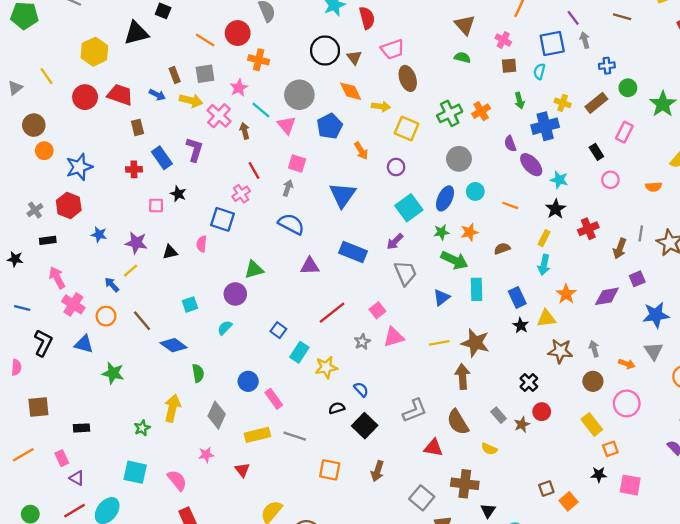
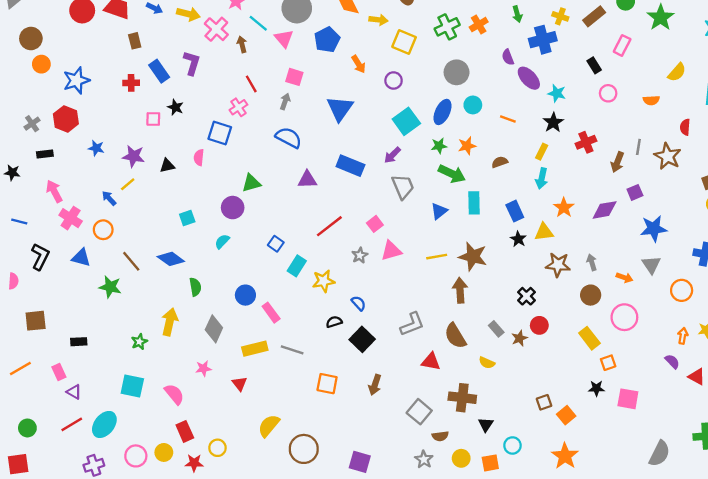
brown line: (142, 321) -> (131, 261), moved

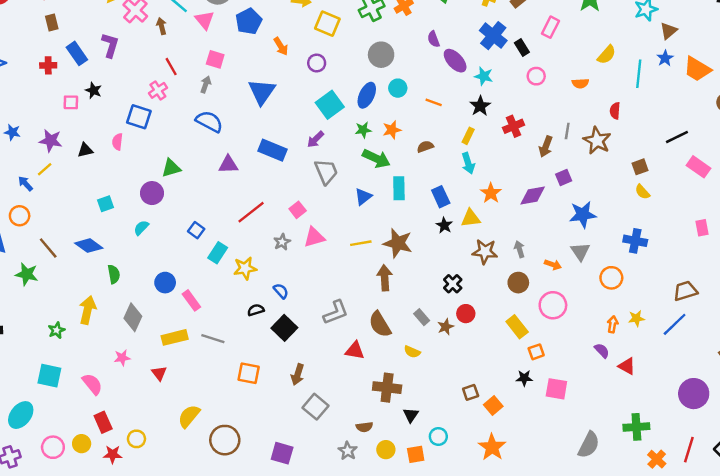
blue cross: (543, 40) -> (493, 36), moved, turned -36
cyan arrow: (542, 178) -> (468, 163), turned -30
gray square: (419, 412) -> (315, 407), moved

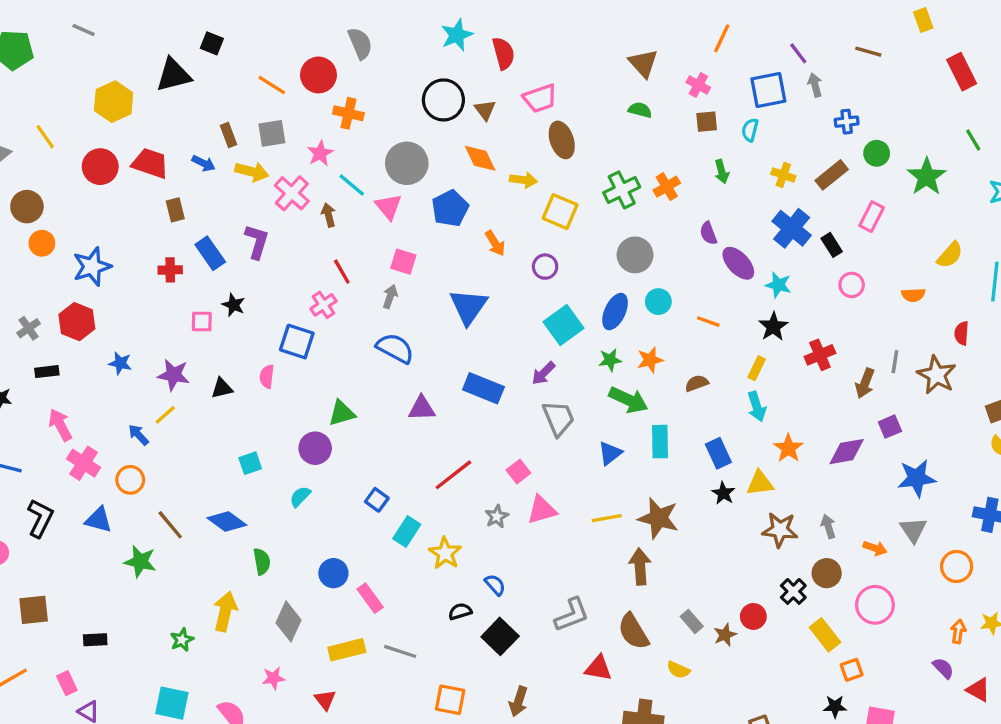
yellow star: (245, 268) -> (445, 553), turned -30
black cross: (453, 284) -> (793, 591), moved

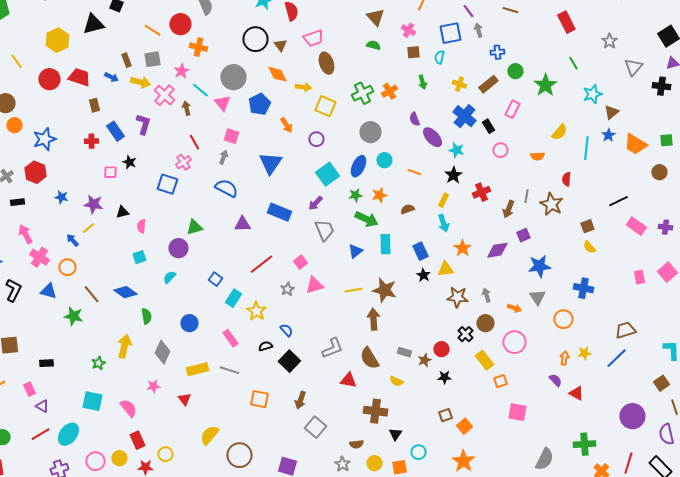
pink semicircle: (267, 377) -> (141, 226), moved
pink rectangle: (370, 598) -> (230, 338), moved
gray rectangle: (692, 621) -> (404, 352), turned -32
black star: (835, 706) -> (444, 377), moved

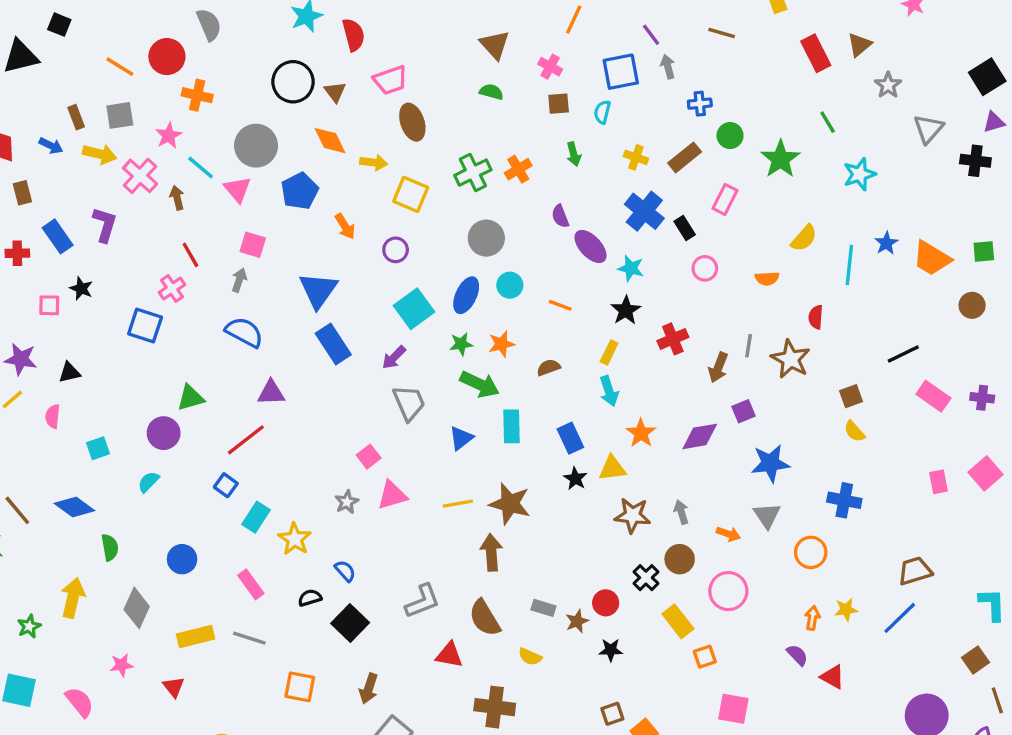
brown triangle: (611, 112) -> (859, 45), moved
blue rectangle: (279, 212) -> (333, 344), moved, turned 35
pink semicircle: (141, 226) -> (53, 416), moved
red line: (261, 264) -> (246, 440), moved

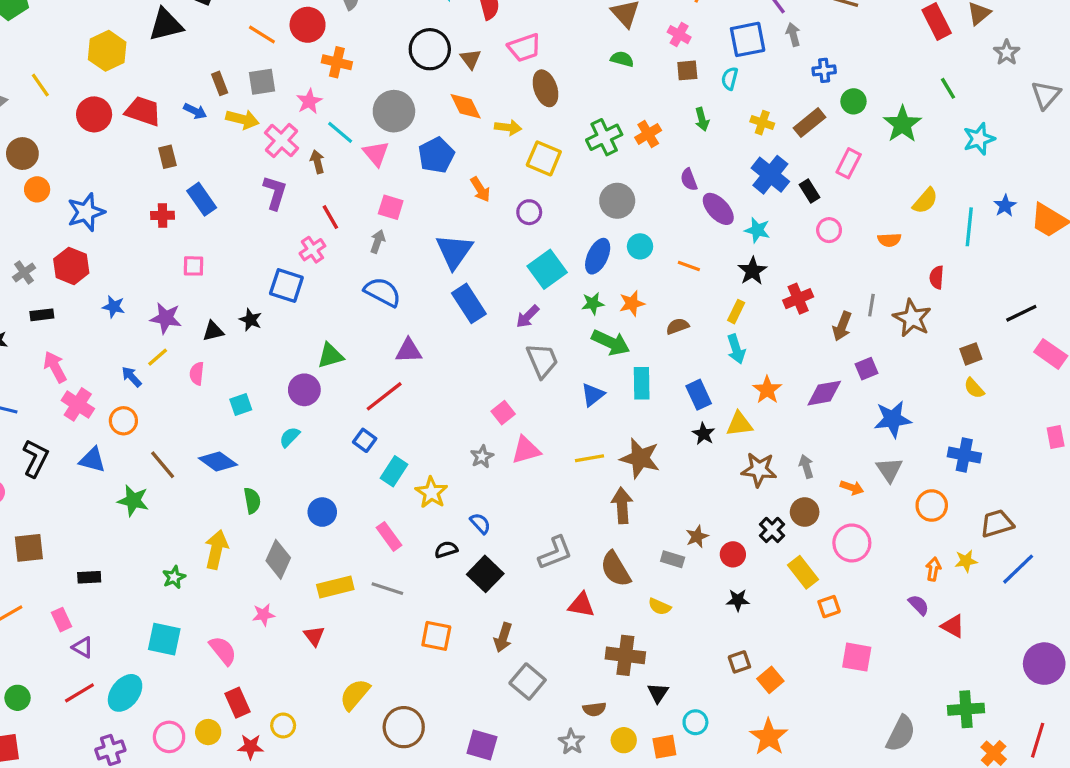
purple L-shape: (105, 225) -> (275, 193), moved
black star: (81, 289) -> (251, 320), moved
brown trapezoid: (915, 571) -> (997, 523), moved
brown star: (577, 621) -> (697, 536), moved

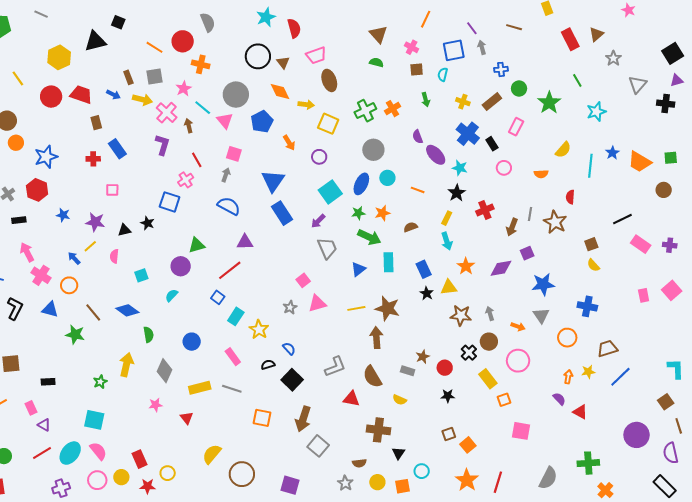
brown arrow: (503, 638) -> (303, 419), size x1.4
pink semicircle: (223, 651) -> (98, 451), moved
red line: (1038, 740) -> (498, 482), moved

